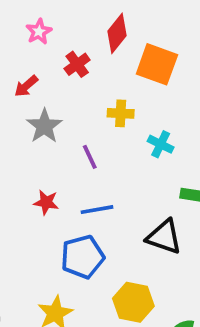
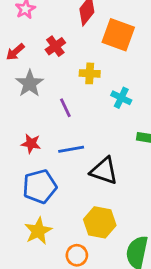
red cross: (77, 64) -> (55, 46), moved
black triangle: (164, 237) -> (104, 171), moved
blue pentagon: (82, 257) -> (40, 187), moved

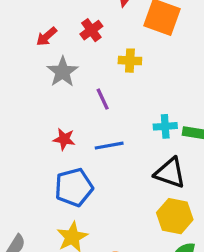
cyan cross: (121, 98) -> (165, 126), moved, turned -30
black triangle: (104, 171) -> (170, 173), moved
yellow hexagon: (100, 222) -> (175, 216), moved

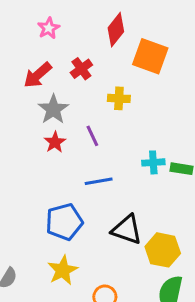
red arrow: (47, 37) -> (38, 75), size x1.4
red star: (64, 139) -> (55, 142), moved, turned 30
black triangle: (170, 173) -> (127, 230), moved

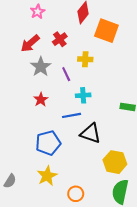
purple line: (92, 136) -> (66, 74), moved
red star: (55, 142) -> (41, 100), moved
cyan cross: (153, 162) -> (83, 95), moved
black triangle: (127, 230) -> (91, 133), moved

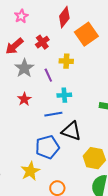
orange square: (106, 31) -> (86, 34), turned 35
blue pentagon: (48, 143) -> (47, 147), moved

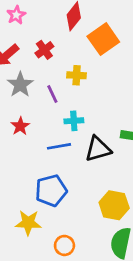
black triangle: (71, 131) -> (98, 149), moved, turned -35
yellow star: (30, 171) -> (28, 223), turned 30

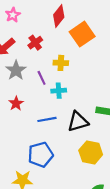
cyan cross: (74, 121) -> (59, 91), moved
yellow hexagon: (114, 205) -> (91, 152), moved

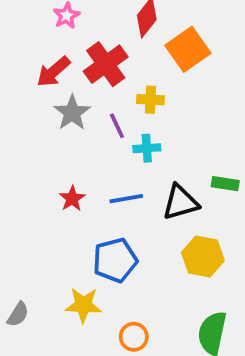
red cross: (35, 43) -> (106, 64), size x1.6
red star: (16, 103) -> (72, 199), moved

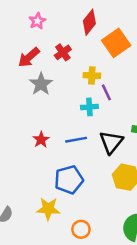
red cross: (106, 64) -> (63, 52), size x0.6
purple line: (117, 126) -> (106, 92), moved
black triangle: (180, 202) -> (111, 142), turned -35

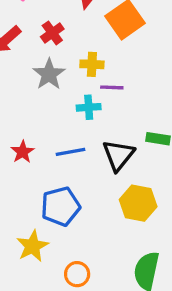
gray star: (41, 84) -> (49, 74), moved
purple line: (106, 92) -> (112, 87), turned -63
yellow star: (48, 209) -> (32, 246), turned -30

